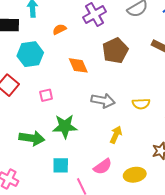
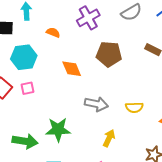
orange semicircle: (59, 29) -> (53, 33), turned 48
brown pentagon: (115, 51) -> (109, 54), turned 30
pink square: (46, 95) -> (28, 88), moved

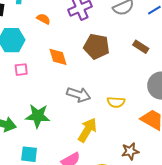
pink square: (28, 88) -> (21, 70), moved
yellow arrow: (109, 138) -> (87, 130), size x1.4

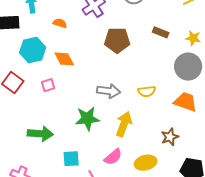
orange diamond: (58, 57) -> (64, 59), moved
pink square: (21, 70) -> (48, 85), moved
green star: (38, 116) -> (87, 118), moved

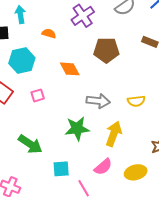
orange diamond: (64, 59) -> (70, 69), moved
green arrow: (40, 134) -> (30, 144), turned 30

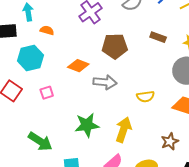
orange semicircle: (49, 33) -> (47, 30), moved
orange diamond: (70, 69) -> (78, 66), turned -40
gray arrow: (98, 101) -> (105, 82), moved

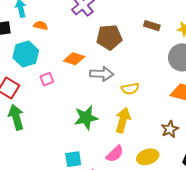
pink square: (47, 93) -> (47, 79), moved
yellow semicircle: (146, 97) -> (130, 89), moved
green arrow: (40, 141) -> (16, 117), moved, turned -135

